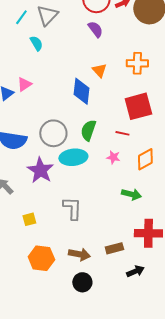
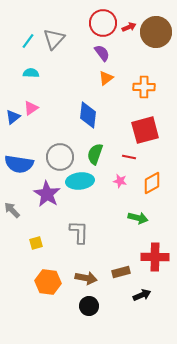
cyan semicircle: (36, 43) -> (31, 73), moved, turned -56
orange triangle: (99, 70) -> (106, 78), moved, turned 35

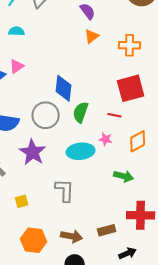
blue diamond: (88, 115) -> (64, 88), moved
cyan ellipse: (80, 181) -> (81, 151), moved

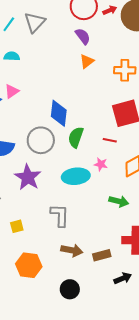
brown arrow: (72, 236) -> (72, 250), moved

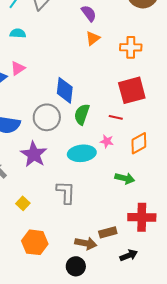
yellow square: (17, 226) -> (23, 203), turned -32
brown arrow: (72, 250) -> (86, 243), moved

